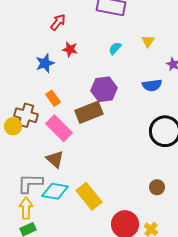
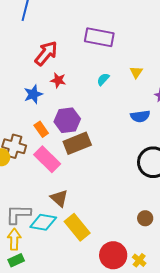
red arrow: (58, 22) -> (46, 53), size x1.5
purple hexagon: (104, 89) -> (67, 120), moved
brown triangle: (55, 159) -> (59, 198), moved

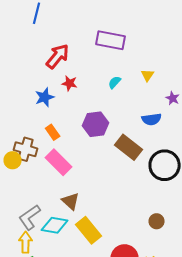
purple hexagon: (67, 120) -> (96, 124), moved
brown rectangle: (77, 143) -> (129, 147), moved, turned 60
gray L-shape: (18, 214) -> (30, 217), turned -36

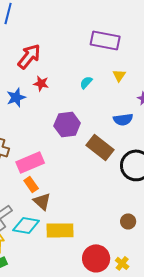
purple rectangle: (111, 40) -> (105, 40), moved
orange rectangle: (53, 132) -> (31, 184), moved
pink rectangle: (59, 162) -> (30, 162), turned -68
yellow rectangle: (89, 230) -> (60, 230), turned -52

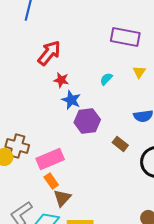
blue star: (16, 97) -> (71, 100), moved, turned -30
brown rectangle: (100, 147) -> (120, 144), size x0.6
brown triangle: (42, 201) -> (62, 198), turned 30

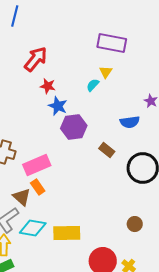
yellow triangle: (139, 72) -> (106, 72), moved
brown triangle: (62, 198) -> (22, 197), moved, turned -30

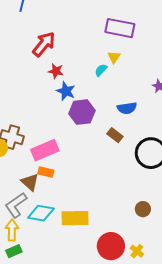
blue semicircle: (130, 122) -> (127, 108), moved
orange rectangle: (38, 187) -> (46, 172), turned -42

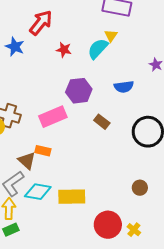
cyan semicircle: (101, 70) -> (98, 49), size x1.6
red star: (56, 71) -> (64, 50), moved
blue star: (66, 91) -> (15, 47), moved
brown rectangle: (115, 135) -> (102, 122), moved
pink rectangle: (45, 150) -> (53, 117), moved

